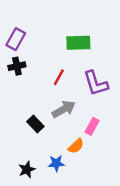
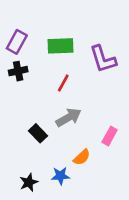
green rectangle: (78, 43) -> (61, 46), moved
purple L-shape: (96, 83) -> (103, 59), moved
pink rectangle: (92, 126) -> (110, 136), moved

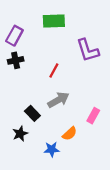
green rectangle: (61, 46) -> (54, 21), moved
black star: (29, 182) -> (20, 134), moved

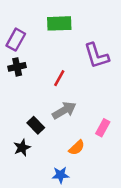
blue star: (52, 149) -> (60, 175), moved

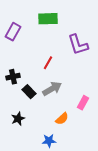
black cross: (17, 67) -> (13, 77), moved
black rectangle: (36, 125) -> (29, 92), moved

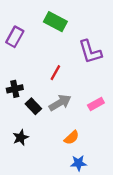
green rectangle: (48, 19) -> (55, 22), turned 30
pink rectangle: (83, 103) -> (96, 104), moved, turned 32
blue star: (49, 141) -> (79, 163), moved

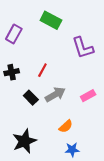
red line: (55, 73) -> (42, 70), moved
black cross: (15, 89) -> (12, 72), moved
black star: (21, 138) -> (24, 141), moved, size x1.6

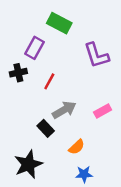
purple rectangle: (14, 34) -> (34, 48), moved
black cross: (12, 72) -> (18, 73), moved
black rectangle: (31, 98) -> (46, 128), moved

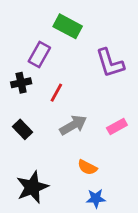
black rectangle: (46, 128) -> (22, 129), moved
orange semicircle: (77, 147) -> (87, 167), turned 70

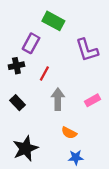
gray arrow: (73, 125) -> (58, 99), turned -60

